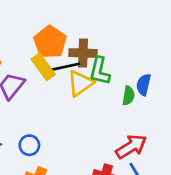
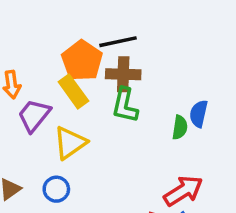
black line: (65, 67) -> (118, 42), moved
green L-shape: (100, 71) -> (125, 105), moved
yellow triangle: (80, 83) -> (70, 143), moved

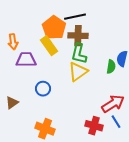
purple trapezoid: (34, 115) -> (26, 60), turned 50
yellow triangle: (70, 143) -> (78, 72), moved
blue circle: (56, 189) -> (43, 89), moved

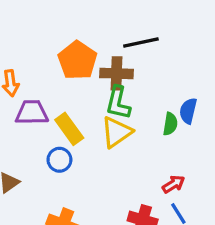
black line: (75, 17) -> (141, 42), moved
yellow rectangle: (49, 46) -> (69, 129), moved
red arrow: (113, 104) -> (173, 184), size x0.6

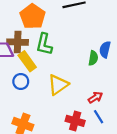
brown cross: (116, 73) -> (18, 42), moved
green L-shape: (118, 103) -> (44, 44), moved
yellow triangle: (116, 132) -> (58, 85), moved

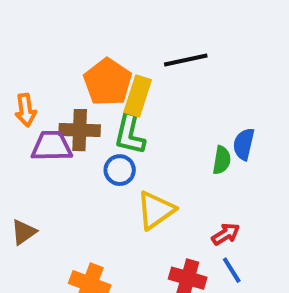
yellow rectangle: (27, 61) -> (138, 96), moved, turned 54
blue circle: (21, 82) -> (120, 170), moved

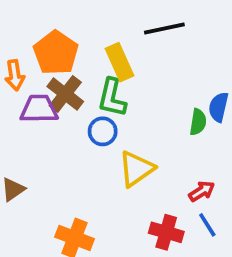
orange pentagon: (108, 82) -> (56, 53), moved
yellow rectangle: (138, 96) -> (119, 62), turned -42
brown cross: (80, 130) -> (65, 94), turned 36

